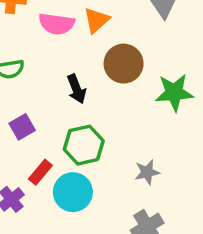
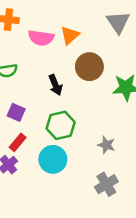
purple square: (22, 127) -> (16, 112), turned -36
red rectangle: (40, 172) -> (18, 142), moved
gray star: (147, 172) -> (106, 145), turned 30

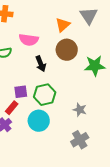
orange triangle: (70, 35) -> (63, 25), moved
pink semicircle: (41, 38) -> (29, 40), moved
purple square: (16, 112) -> (21, 92), moved, turned -32

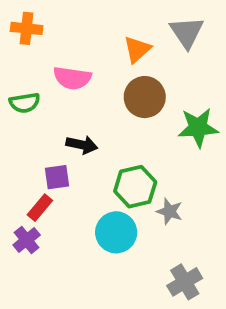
black arrow: (41, 64) -> (82, 145), moved, turned -56
green hexagon: (45, 95) -> (135, 187), moved
cyan circle: (39, 121) -> (116, 232), moved
gray cross: (80, 140) -> (185, 282), moved

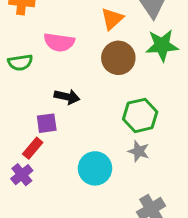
green star: (198, 128) -> (162, 45), moved
green hexagon: (135, 187) -> (140, 115), moved

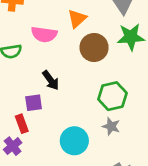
orange triangle: (112, 19) -> (77, 19), moved
black arrow: (67, 97) -> (51, 80), turned 42
red rectangle: (33, 148) -> (22, 124), turned -60

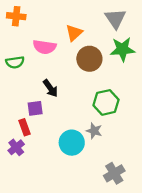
gray star: (111, 126) -> (94, 131), moved

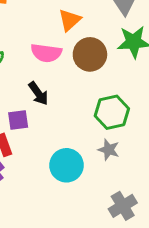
pink semicircle: (45, 47) -> (46, 53), moved
gray star: (94, 131) -> (109, 150), moved

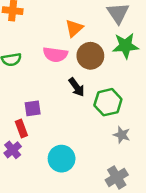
black arrow: (38, 93) -> (77, 87), moved
gray star: (109, 150) -> (122, 135), moved
cyan circle: (67, 165) -> (62, 159), moved

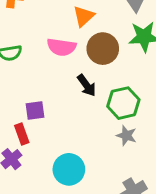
gray star: (122, 135) -> (126, 136), moved

